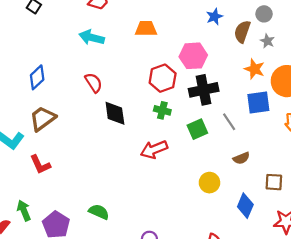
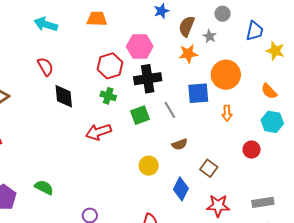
gray circle: (264, 14) -> (223, 14), moved
orange star: (255, 69) -> (188, 54), moved, turned -30
brown square: (274, 182) -> (209, 168), turned 30

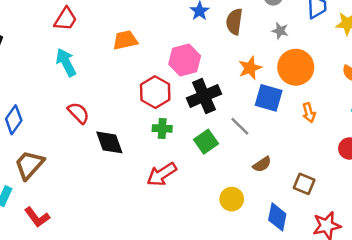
cyan arrow: (46, 24) -> (66, 62), turned 60
gray star: (210, 36) -> (280, 31), moved
orange star: (188, 54) -> (250, 68), moved
blue square: (198, 93) -> (269, 98), turned 35

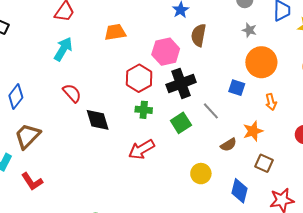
brown semicircle: (234, 22) -> (199, 35), moved
cyan arrow: (66, 62) -> (63, 49), turned 55
orange star: (250, 68) -> (253, 131), moved
blue square: (269, 98) -> (237, 88), size x0.7

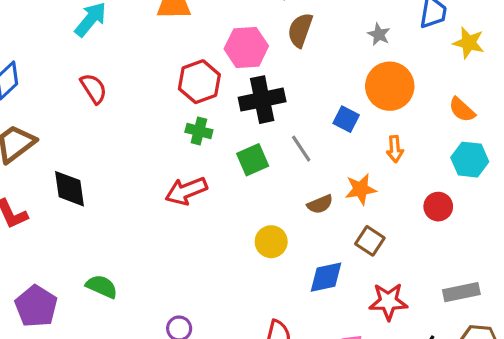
black diamond: (98, 120) -> (70, 189), moved
blue diamond: (240, 191) -> (326, 277), turned 55

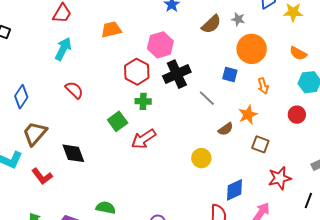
brown semicircle: (300, 30) -> (211, 24), moved, turned -140
green square: (253, 160) -> (118, 121), moved
blue diamond: (326, 277) -> (234, 190), moved

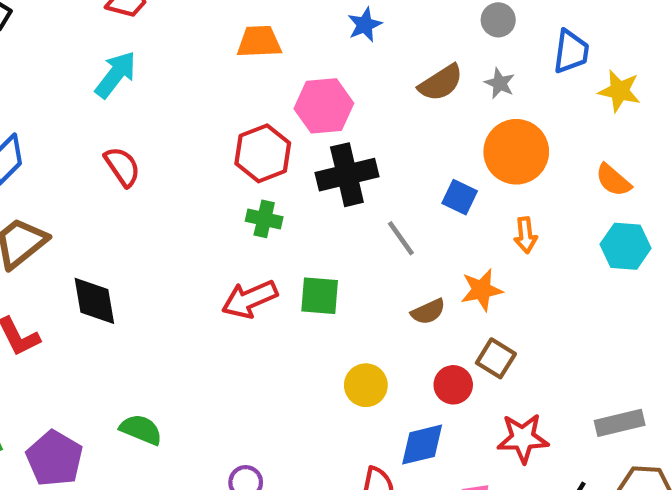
orange trapezoid: (111, 30) -> (259, 42), moved
red circle: (297, 115) -> (453, 385), moved
green square: (118, 121) -> (320, 296), moved, turned 30
yellow circle: (201, 158) -> (366, 385), moved

